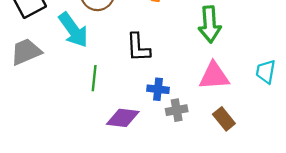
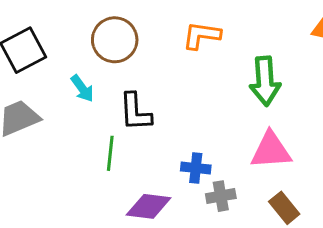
cyan arrow: (73, 30) -> (82, 88), size x0.6
black L-shape: (138, 47) -> (135, 112), moved

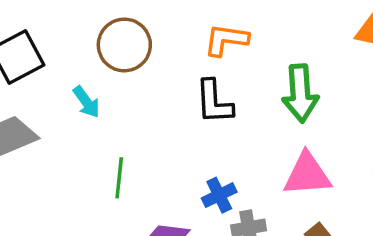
black L-shape: (135, 112) -> (214, 102), moved
blue cross: (196, 168) -> (219, 195), turned -32

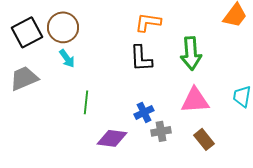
brown circle: (124, 45) -> (63, 27), moved

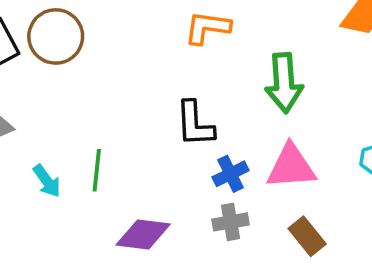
cyan arrow: (67, 58) -> (47, 181), moved
black L-shape: (141, 58) -> (195, 124), moved
blue cross: (144, 112) -> (230, 174), moved

